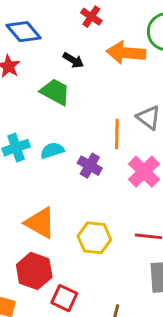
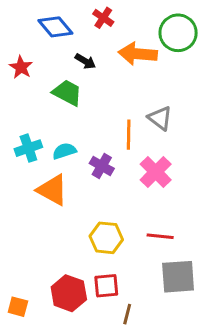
blue diamond: (24, 32) -> (55, 27), moved
orange triangle: (40, 223) -> (52, 190), moved
red hexagon: (34, 271) -> (69, 293), moved
red square: (64, 298) -> (106, 286), moved, turned -30

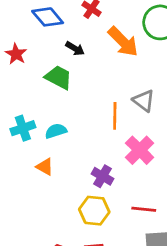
orange arrow: (138, 54) -> (123, 42), turned -140
purple cross: (102, 166) -> (103, 176), moved
orange triangle: (52, 190) -> (45, 167), size x0.6

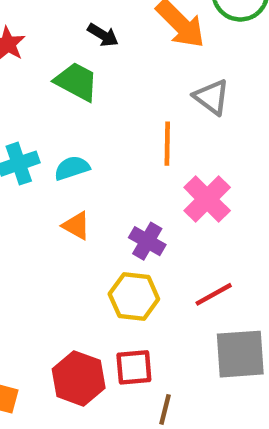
gray triangle: (144, 101) -> (212, 97), moved
orange triangle: (45, 167) -> (76, 226), moved
red line: (144, 209) -> (214, 294), turned -35

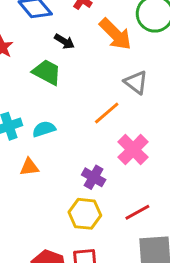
orange line: (167, 144) -> (107, 113), turned 48
orange triangle: (76, 226) -> (29, 167), moved, turned -36

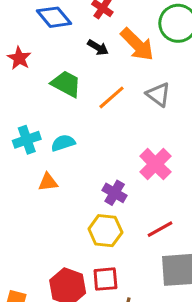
black arrow: (64, 41) -> (98, 47), moved
orange line: (107, 113) -> (111, 97), moved

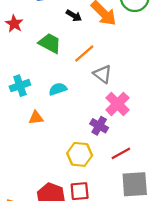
gray triangle: (158, 94) -> (103, 74), moved
cyan semicircle: (63, 143) -> (58, 89), moved
purple cross: (115, 193) -> (99, 126), moved

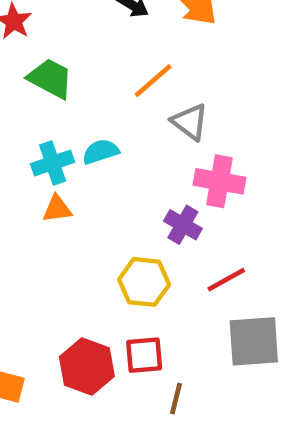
green trapezoid: (50, 43) -> (50, 78), moved
cyan cross: (20, 86) -> (53, 163), moved
pink cross: (117, 104) -> (219, 181), turned -35

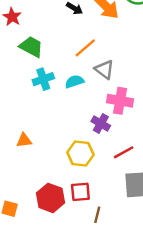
cyan semicircle: (101, 152) -> (74, 82), moved
cyan cross: (53, 163) -> (43, 79), moved
orange triangle: (57, 209) -> (24, 140), moved

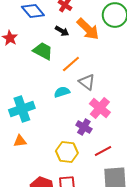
green trapezoid: (31, 47) -> (43, 51), moved
cyan cross: (43, 79) -> (22, 109), moved, size x1.4
pink cross: (120, 101) -> (100, 108), turned 30

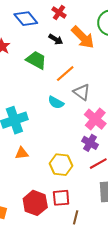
cyan semicircle: (62, 92) -> (56, 103), turned -133
purple cross: (84, 127) -> (90, 143), moved
orange triangle: (20, 141) -> (22, 153), moved

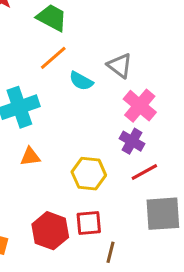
orange line: (65, 74) -> (53, 58), moved

